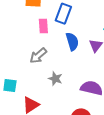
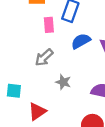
blue semicircle: (72, 42) -> (81, 41), turned -102

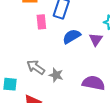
gray arrow: (44, 57) -> (36, 67), moved, turned 78

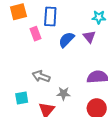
gray star: (56, 75) -> (63, 94), moved

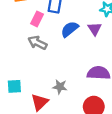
pink rectangle: (35, 34) -> (37, 19), turned 40
gray arrow: (41, 76) -> (37, 43), moved

